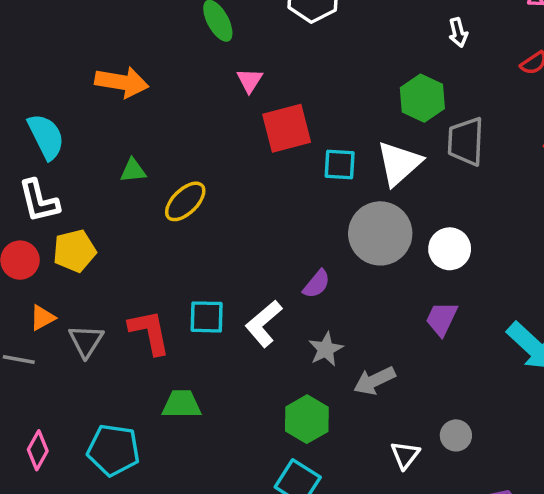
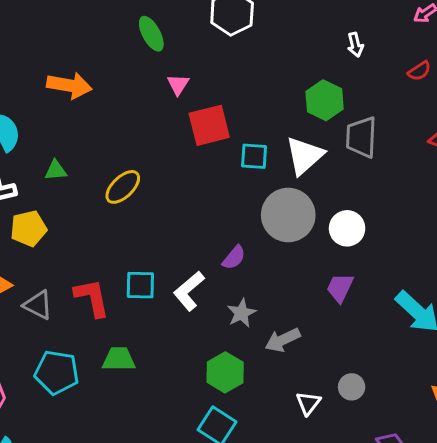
green triangle: (133, 171) -> (56, 170), moved
gray triangle: (86, 341) -> (38, 305), turned -36
cyan pentagon: (114, 450) -> (57, 372), moved

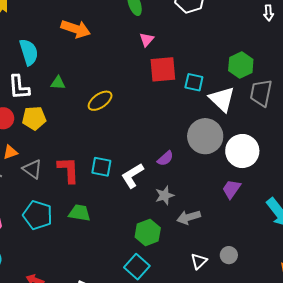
white arrow: (355, 45) -> (269, 13), moved
cyan square: (254, 156) -> (194, 82), moved
white triangle: (305, 156) -> (222, 99), turned -44
white circle: (347, 228) -> (242, 151), size x1.4

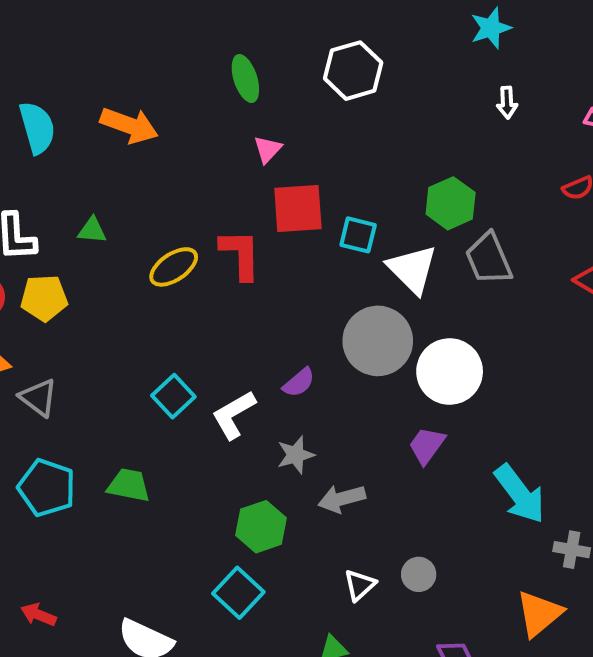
cyan semicircle: (29, 52) -> (37, 128), moved
gray trapezoid: (261, 93) -> (489, 259), turned -36
cyan square: (101, 167) -> (173, 396), turned 35
red L-shape: (68, 170) -> (240, 254), moved

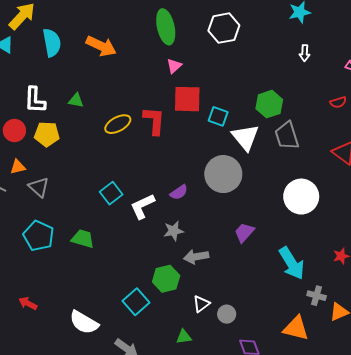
green ellipse: (245, 78) -> (166, 27), size x1.4
white circle: (450, 372) -> (301, 197), moved
green hexagon: (261, 527) -> (166, 279), moved
gray circle: (419, 574) -> (227, 314), moved
orange triangle: (539, 614) -> (296, 328), turned 48

